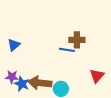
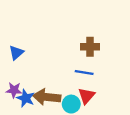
blue line: (67, 50) -> (84, 72), moved
red triangle: (97, 76) -> (86, 96), moved

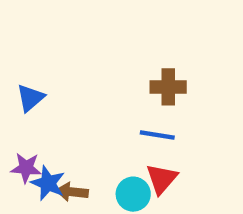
brown arrow: (47, 97) -> (72, 192), moved, size x0.6

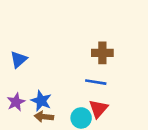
purple star: (26, 168) -> (16, 102), turned -30
blue star: (48, 183) -> (41, 101), moved

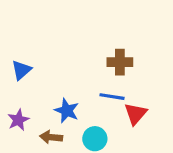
blue star: (41, 101) -> (67, 111), moved
red triangle: (98, 109) -> (135, 114), moved

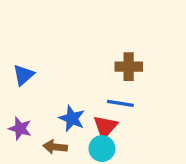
red triangle: (135, 114) -> (105, 127), moved
purple star: (18, 120) -> (20, 128), turned -30

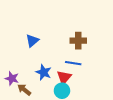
blue triangle: (23, 75) -> (32, 41), moved
brown arrow: (55, 147) -> (24, 90), moved, turned 32

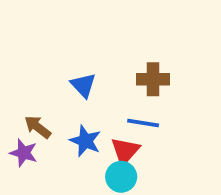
blue triangle: (32, 41) -> (83, 85), moved, turned -32
brown arrow: (24, 90) -> (38, 127), moved

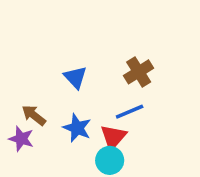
brown cross: (153, 79) -> (139, 72), turned -32
blue line: (143, 123) -> (130, 112), turned -32

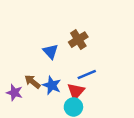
brown cross: (139, 72) -> (78, 40), moved
brown arrow: (34, 115) -> (32, 82), moved

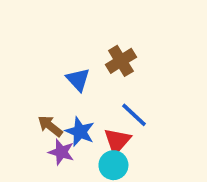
blue line: (87, 74) -> (134, 115), turned 66
purple star: (14, 93) -> (61, 152), moved

